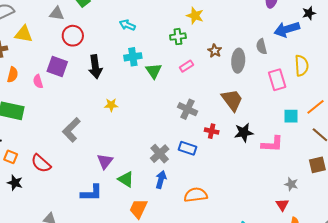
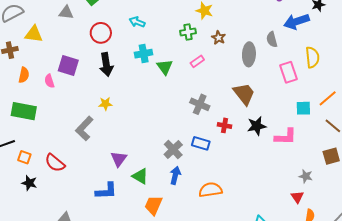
red circle: (73, 36) -> (101, 33), moved
brown star: (215, 51) -> (219, 38), moved
yellow star: (111, 105) -> (105, 104), moved

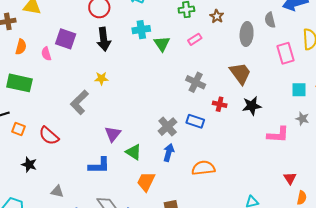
pink L-shape: (286, 137) -> (278, 135), moved
gray star: (306, 176) -> (302, 119), moved
black star: (29, 183) -> (29, 165), moved

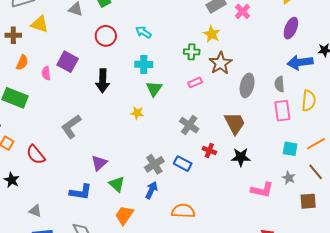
brown star: (217, 16) -> (220, 63), size x1.6
gray semicircle: (270, 20) -> (279, 84), moved
black arrow: (104, 39) -> (103, 81), moved
green triangle: (162, 44) -> (154, 89), moved
yellow star: (101, 78) -> (137, 113), moved

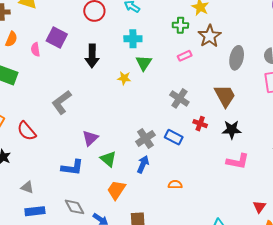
yellow star: (137, 113) -> (124, 78), moved
pink L-shape: (262, 190) -> (238, 161), moved
orange semicircle: (183, 211) -> (175, 184), size x0.6

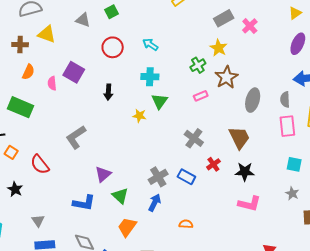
green cross: (180, 25) -> (198, 65), turned -35
black arrow: (92, 56) -> (108, 92), size x0.7
red cross: (200, 124) -> (213, 164), turned 32
gray triangle: (27, 187) -> (38, 221), turned 32

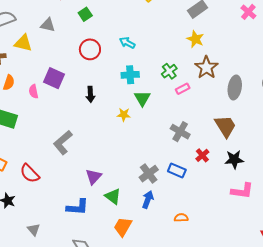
gray triangle: (83, 20) -> (48, 25), moved
pink cross: (250, 26) -> (248, 12), moved
green cross: (198, 65) -> (169, 71), moved

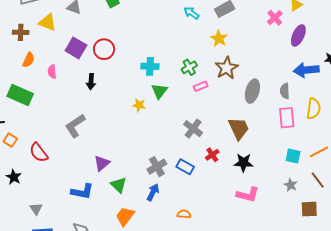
cyan arrow: (127, 43) -> (192, 13), moved
red circle: (90, 49) -> (104, 49), moved
purple square: (54, 78) -> (76, 48), moved
black arrow: (90, 94) -> (91, 82), moved

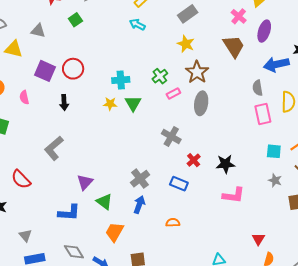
cyan arrow: (192, 13) -> (137, 24), moved
gray ellipse: (252, 91) -> (201, 103), moved
yellow star: (139, 105) -> (110, 104), moved
brown trapezoid: (239, 128) -> (234, 46), moved
blue rectangle: (185, 167) -> (179, 184), moved

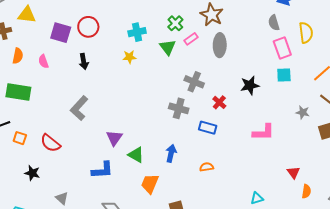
green triangle: (133, 103) -> (168, 47), moved
cyan square: (274, 151) -> (284, 75), moved
black star: (225, 164) -> (250, 85), moved
gray cross: (140, 179) -> (179, 108), moved, turned -30

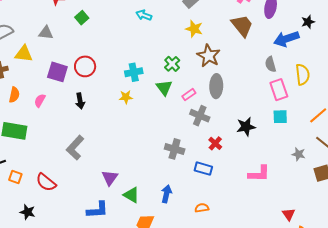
pink rectangle: (191, 39) -> (189, 95), moved
pink semicircle: (43, 61) -> (40, 101), turned 48
gray cross: (194, 82) -> (200, 116), moved

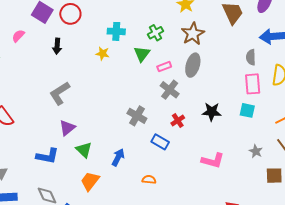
gray L-shape: (75, 148) -> (60, 93), moved

